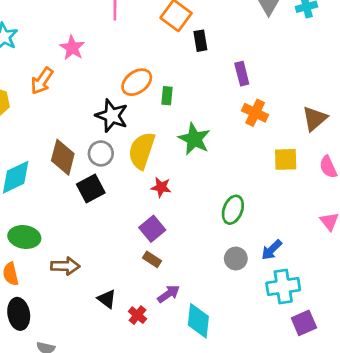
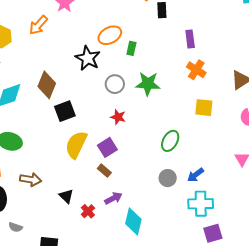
green star: (194, 139) -> (148, 84), turned -30
yellow semicircle: (142, 151) -> (76, 145), moved
gray circle: (101, 153) -> (115, 84), moved
yellow square: (286, 159) -> (204, 108), moved
brown arrow: (65, 266) -> (31, 180), moved

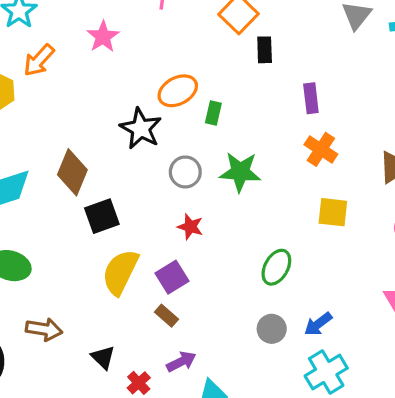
orange arrow: (38, 25) -> (39, 60), moved
cyan cross: (201, 204) -> (326, 372), turned -30

